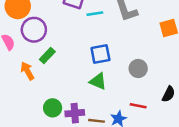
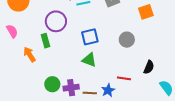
purple circle: (34, 30) -> (56, 21), moved
green rectangle: (47, 56) -> (46, 41), turned -56
gray circle: (138, 69) -> (127, 40), moved

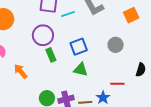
green rectangle: (46, 41) -> (51, 55), moved

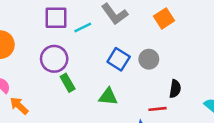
blue square: (79, 47) -> (119, 59), moved, turned -30
black semicircle: (141, 70) -> (175, 89), moved
orange arrow: (21, 71) -> (19, 106), moved

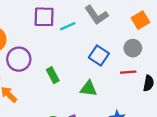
purple circle: (54, 59) -> (19, 59), moved
gray circle: (149, 59) -> (133, 48), moved
red line: (158, 109) -> (128, 72), moved

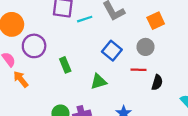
green triangle: (89, 89) -> (99, 82), turned -30

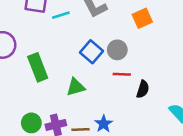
gray circle: (145, 47) -> (117, 50), moved
green rectangle: (65, 65) -> (38, 67), size x1.5

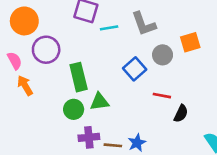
gray circle: (117, 50) -> (163, 55), moved
green triangle: (76, 87) -> (99, 102), moved
green circle: (31, 123) -> (74, 109), moved

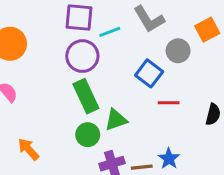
purple circle: (46, 50) -> (82, 56), moved
orange arrow: (25, 85) -> (28, 149), moved
red line: (162, 96) -> (169, 103), moved

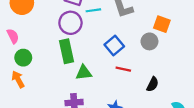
orange square: (207, 30) -> (162, 24), turned 35
gray circle: (178, 51) -> (149, 41), moved
green circle: (88, 135) -> (23, 58), moved

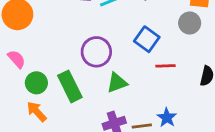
purple circle: (70, 23) -> (96, 52), moved
green rectangle: (67, 51) -> (70, 86), moved

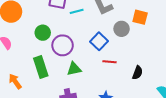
gray circle: (190, 23) -> (122, 29), moved
green circle: (36, 83) -> (43, 33), moved

